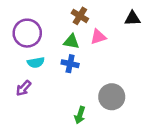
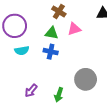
purple arrow: (24, 88) -> (31, 91), moved

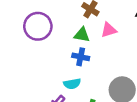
cyan semicircle: (22, 51) -> (72, 84), moved

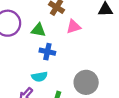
green triangle: (82, 35) -> (38, 30), moved

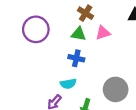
green triangle: (38, 30) -> (79, 34), moved

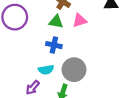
gray circle: (116, 89) -> (74, 70), moved

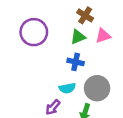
green triangle: (56, 22) -> (78, 37), turned -32

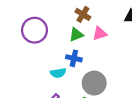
cyan semicircle: (67, 88) -> (58, 73), moved

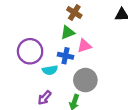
purple circle: (35, 30) -> (30, 51), moved
pink triangle: (100, 34) -> (84, 46), moved

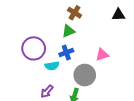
pink triangle: (84, 46) -> (102, 55), moved
blue cross: (65, 56) -> (66, 53), turned -32

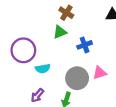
blue cross: (66, 53) -> (85, 45), moved
pink triangle: (102, 55) -> (100, 73), moved

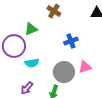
green triangle: (60, 32) -> (31, 29), moved

